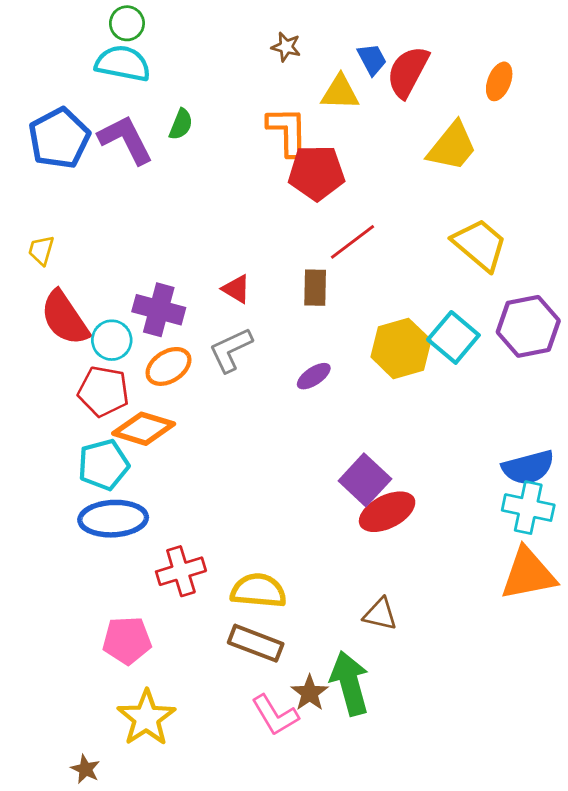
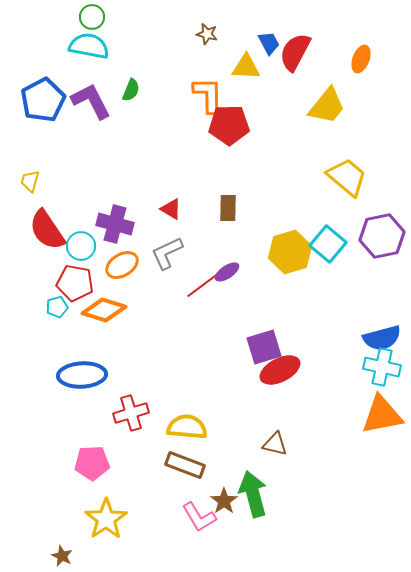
red line: (352, 242) -> (203, 285), moved
cyan pentagon: (103, 465) -> (57, 307), moved, size x0.6
purple square: (365, 480) -> (264, 347), turned 30

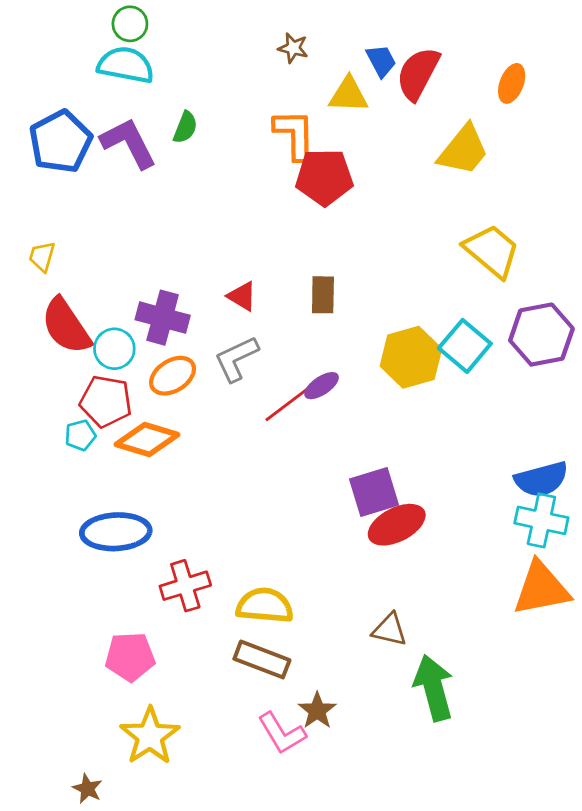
green arrow: (253, 494) -> (434, 688), moved

